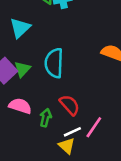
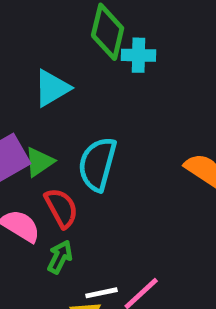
red semicircle: (70, 105) -> (61, 208), moved

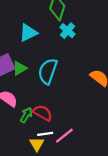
cyan cross: (138, 55) -> (68, 31), moved, turned 35
red semicircle: (61, 208) -> (43, 113), moved, turned -36

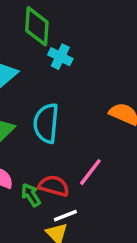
green arrow: (26, 115) -> (31, 195), turned -49
pink line: (64, 136) -> (90, 172), moved

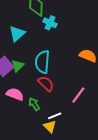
pink line: (90, 172) -> (78, 95), moved
red semicircle: (54, 186) -> (46, 84), moved, turned 30

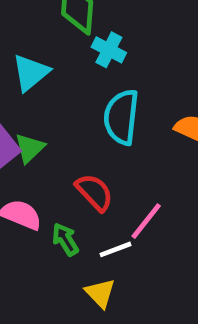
cyan semicircle: (42, 62) -> (121, 117), moved
pink line: (78, 95) -> (146, 221), moved
white line: (55, 116) -> (116, 249), moved

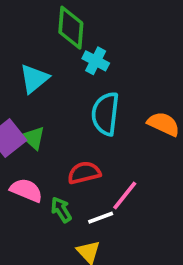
green triangle: (30, 148) -> (33, 138), turned -35
red semicircle: (94, 192) -> (84, 173), turned -60

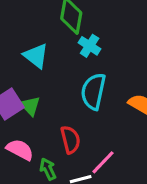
cyan triangle: (34, 79) -> (36, 56), turned -48
red semicircle: (84, 173) -> (70, 140), turned 84

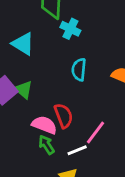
cyan semicircle: (93, 91) -> (79, 70), size x0.7
pink semicircle: (20, 150) -> (44, 125), moved

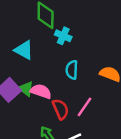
pink semicircle: (44, 125) -> (41, 91), moved
pink line: (95, 133) -> (85, 107), moved

